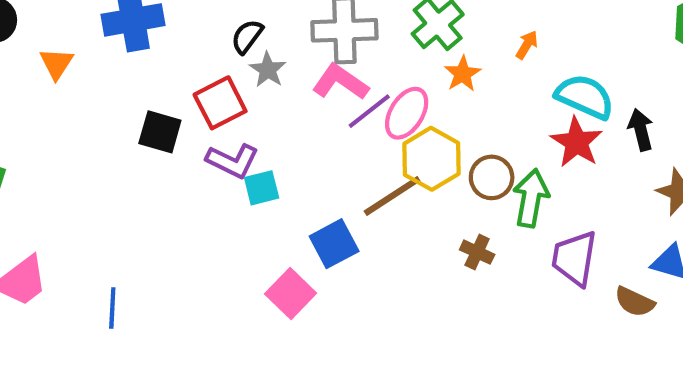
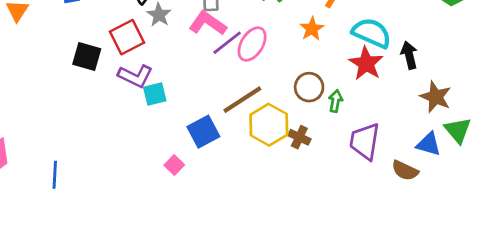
orange star: (463, 74) -> (312, 29), moved
yellow hexagon: (431, 159) -> (269, 125), moved
green arrow: (531, 198) -> (335, 101), size x0.6
pink square: (291, 293) -> (174, 165), size x0.6

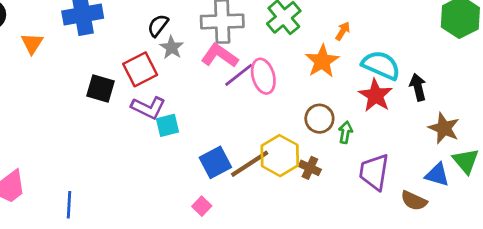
orange star: (312, 29) -> (322, 61), size x1.4
pink ellipse: (252, 44) -> (263, 76), turned -48
brown line: (242, 100) -> (250, 164), moved
pink square: (174, 165) -> (202, 206), moved

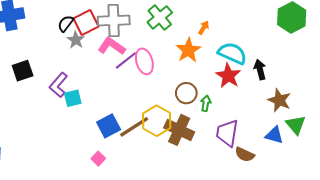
red square: (140, 69) -> (86, 23), moved
black square: (100, 88) -> (23, 71), turned -35
purple L-shape: (148, 108) -> (58, 85), turned 105
brown cross: (310, 168) -> (179, 130), size x1.8
brown semicircle: (414, 201) -> (245, 155), moved

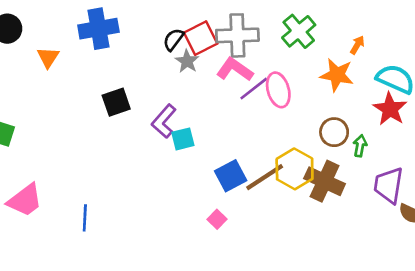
orange star: (188, 50) -> (337, 75), turned -30

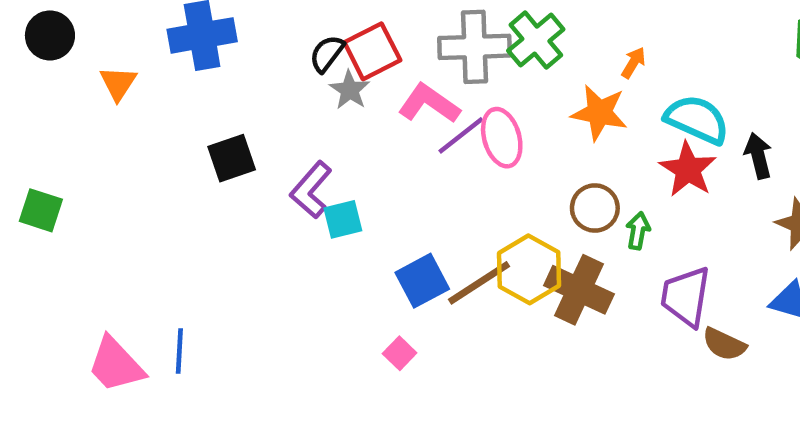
gray cross: (237, 35) -> (474, 47), moved
pink trapezoid: (25, 200) -> (116, 365), moved, turned 84

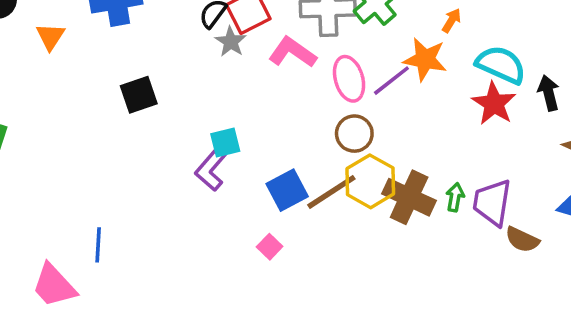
purple line: (461, 135) -> (391, 81), moved
purple L-shape: (311, 190) -> (211, 169), moved
brown circle: (595, 208) -> (354, 134), moved
green arrow: (638, 231) -> (455, 197), moved
pink trapezoid: (116, 365) -> (54, 286), moved

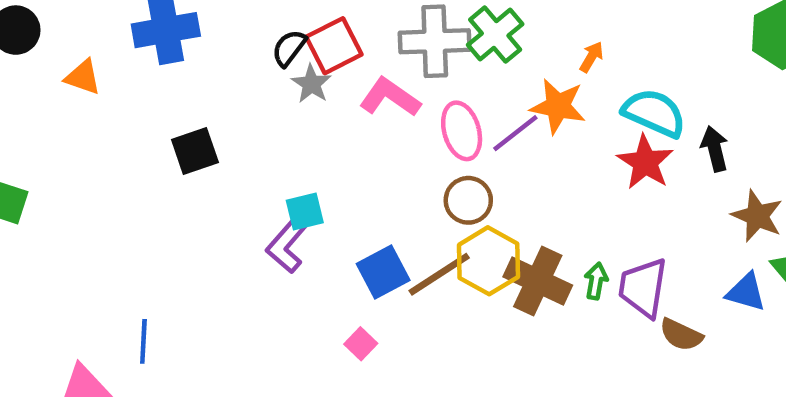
orange triangle: (50, 36) -> (83, 77), turned -44

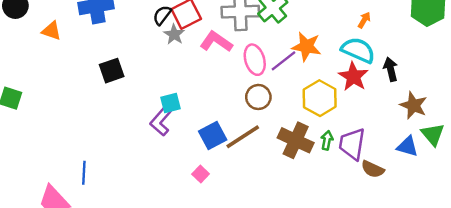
orange arrow: (591, 57) -> (364, 20), moved
yellow hexagon: (488, 261) -> (320, 98), moved

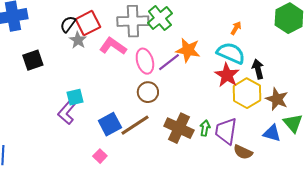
black square: (112, 71) -> (33, 60), moved
yellow hexagon: (320, 98) -> (247, 93), moved

